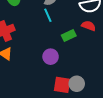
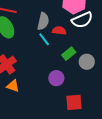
red semicircle: (89, 26) -> (59, 31), moved
gray circle: (77, 84) -> (87, 62), moved

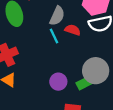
green rectangle: (69, 54) -> (84, 83), moved
gray circle: (87, 62) -> (96, 71), size x1.5

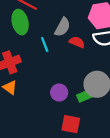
cyan line: (54, 36) -> (45, 44), moved

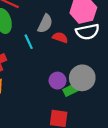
purple circle: (59, 93) -> (57, 81), moved

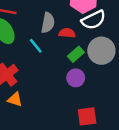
gray circle: (82, 78) -> (101, 51), moved
green rectangle: (71, 90) -> (76, 54), moved

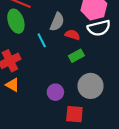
gray circle: (101, 51) -> (91, 86), moved
purple circle: (76, 78) -> (55, 92), moved

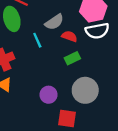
gray semicircle: (57, 22) -> (54, 22), turned 30

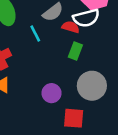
white semicircle: (97, 31) -> (86, 18), moved
green rectangle: (72, 58) -> (75, 51), turned -40

